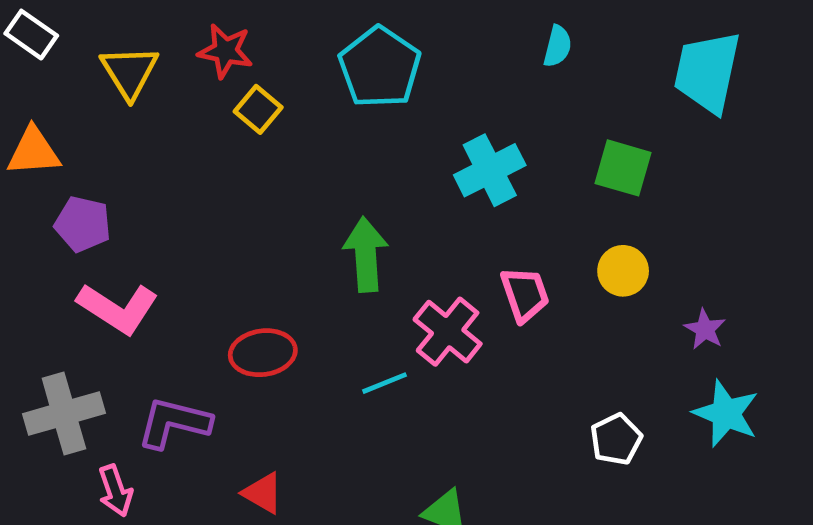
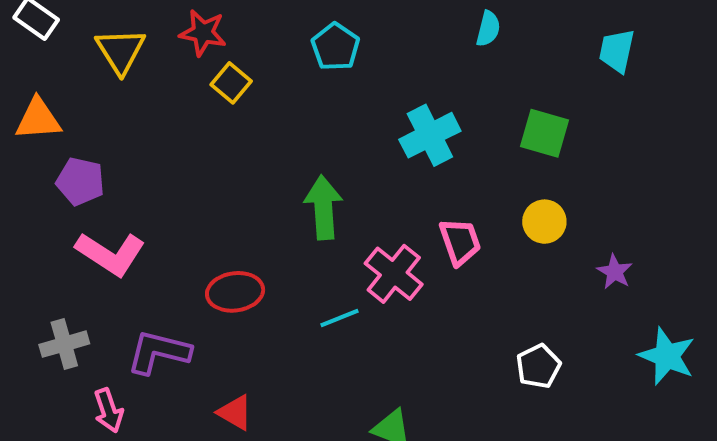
cyan pentagon: (380, 67) -> (335, 47), size x0.7
cyan trapezoid: (707, 72) -> (617, 51), size x0.6
gray cross: (64, 413) -> (64, 344), size x0.7
cyan star: (726, 413) -> (667, 356), moved

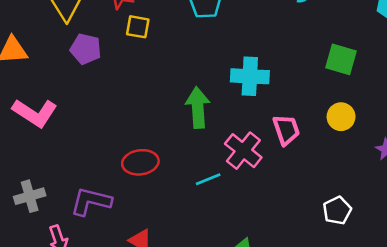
yellow square: (231, 83) -> (138, 27), turned -30
cyan cross: (430, 135) -> (250, 76), moved, turned 30
purple pentagon: (80, 181) -> (86, 49), moved
pink L-shape: (110, 254) -> (35, 113), moved

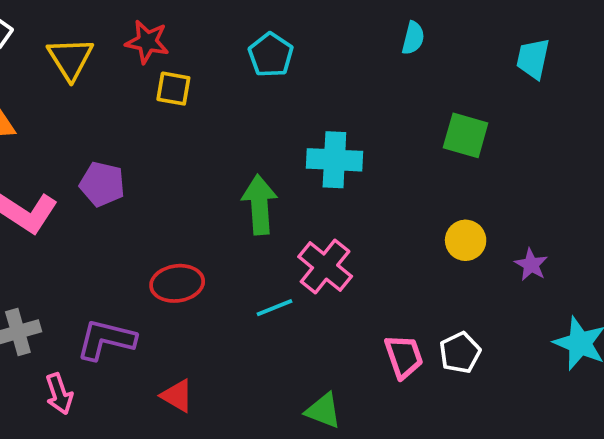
purple pentagon: (86, 49) -> (102, 184), moved
yellow circle: (341, 117) -> (466, 240), moved
pink trapezoid: (286, 130) -> (404, 356), moved

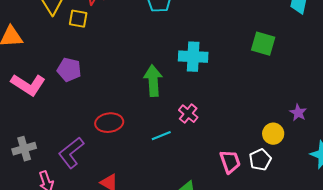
yellow square: (173, 89) -> (78, 19), moved
yellow circle: (466, 240) -> (273, 134), moved
pink cross: (325, 267) -> (188, 114), size x0.7
purple L-shape: (106, 340) -> (71, 153), turned -52

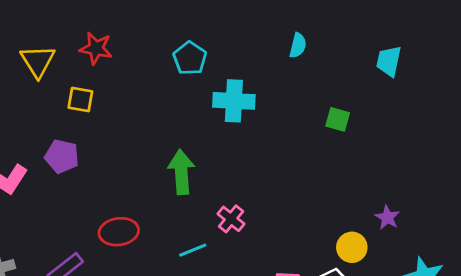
yellow square: (78, 19) -> (80, 99), moved
green square: (263, 44) -> (338, 119), size x0.7
cyan cross: (193, 57) -> (234, 101), moved

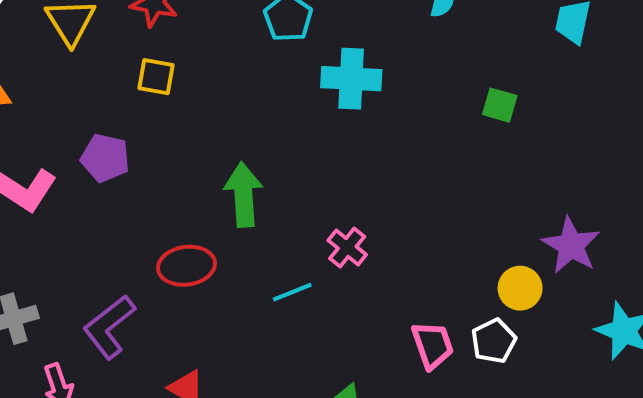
yellow square: (80, 99) -> (156, 77), moved
green arrow: (181, 172) -> (243, 195), moved
purple star: (387, 217) -> (571, 245), size x1.6

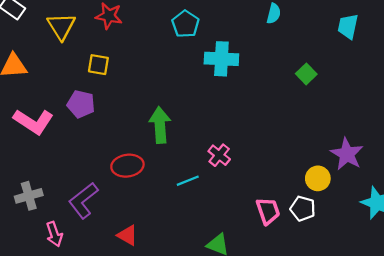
yellow square: (156, 77) -> (98, 65), moved
green square: (500, 105) -> (306, 74), turned 30
white pentagon: (494, 341) -> (303, 209), turned -30

